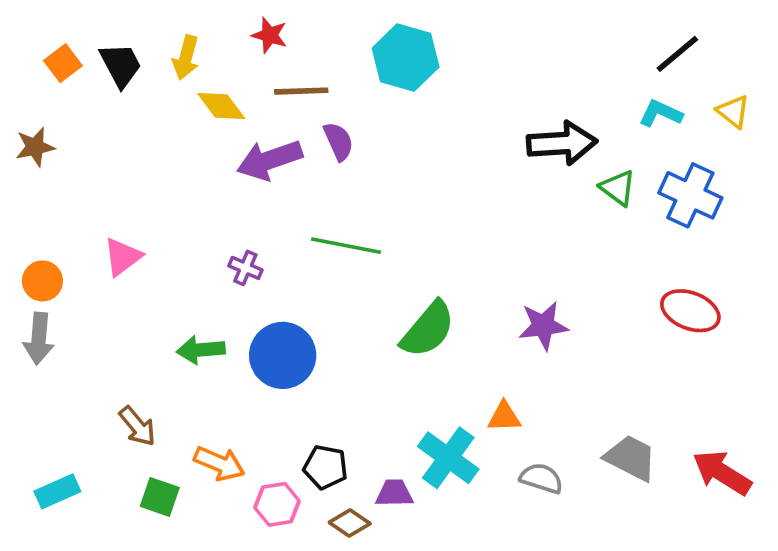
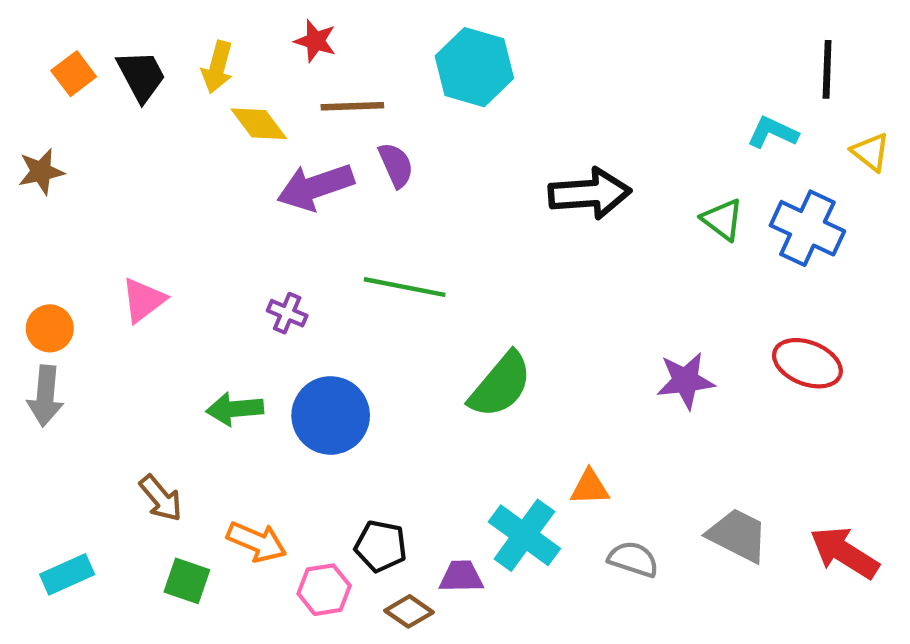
black line: (677, 54) -> (827, 69), moved, turned -48
yellow triangle: (733, 112) -> (871, 152), moved
black arrow: (562, 143) -> (590, 193), moved
purple star: (543, 326) -> (686, 381), moved

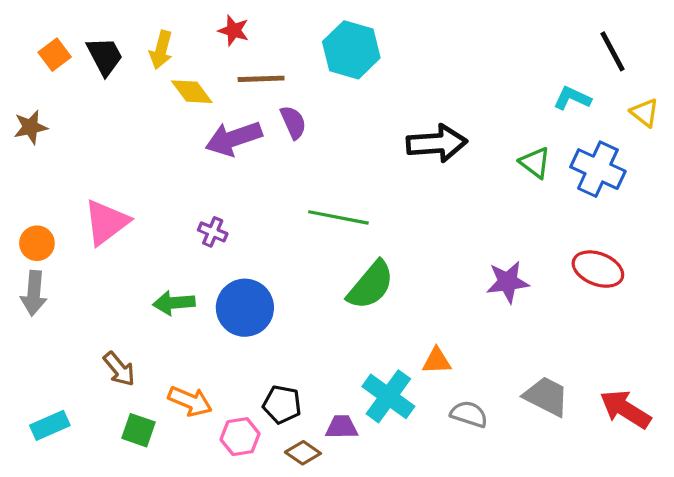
black line: (827, 69) -> (612, 51), turned -30
green line: (405, 287) -> (338, 217), moved
pink triangle: (143, 300) -> (106, 222), size x1.4

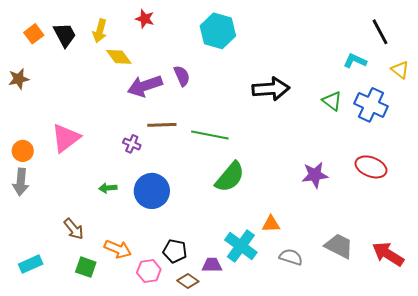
brown line: (261, 79) -> (162, 125), moved
green arrow: (174, 303) -> (108, 188), size x0.7

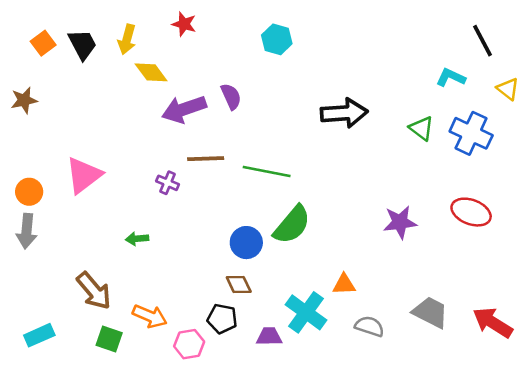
cyan hexagon: (218, 31) -> (277, 39), size x0.7
blue circle: (152, 191) -> (246, 243), moved, size x0.7
brown arrow: (74, 229) -> (94, 291), size x1.4
brown diamond: (188, 281) -> (239, 284), moved, turned 30

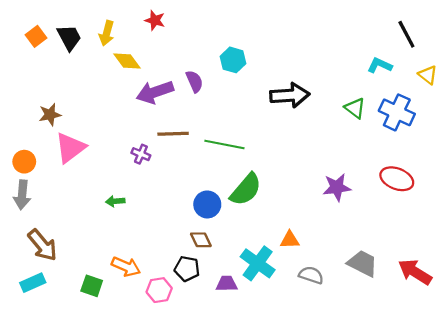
cyan hexagon: (277, 39) -> (233, 60), moved
brown star: (24, 100) -> (50, 115), moved
brown arrow: (94, 291) -> (42, 245), moved

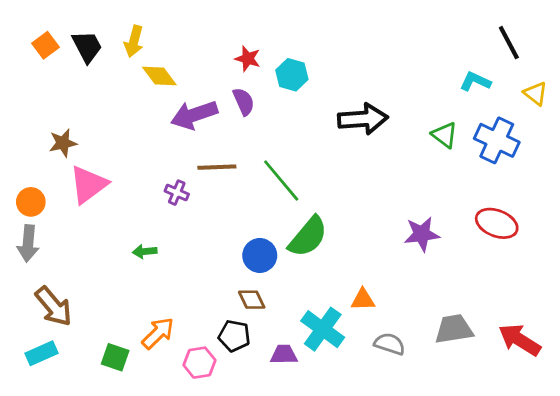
red star: (155, 20) -> (248, 59), moved
green line: (224, 145) -> (281, 181), turned 39
gray trapezoid: (363, 263) -> (454, 329), turned -36
orange arrow: (126, 267) -> (158, 333), turned -68

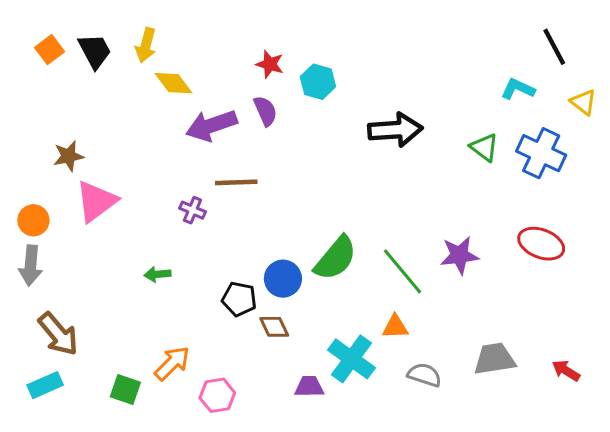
green line: (281, 181) -> (403, 271), moved
black pentagon: (234, 336) -> (239, 299), moved
red arrow: (519, 340) -> (566, 371), size x0.6

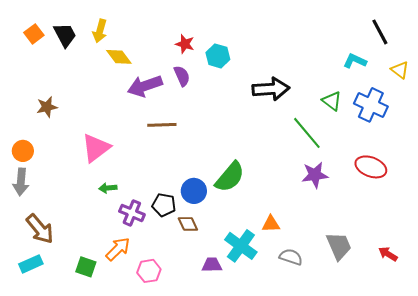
pink triangle: (96, 201) -> (96, 148), moved
purple cross: (192, 210) -> (132, 213), moved, size x1.4
green line: (403, 271) -> (307, 133), moved
gray trapezoid: (494, 359) -> (339, 246), turned 76

